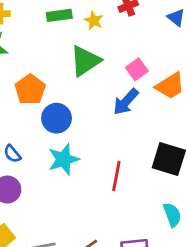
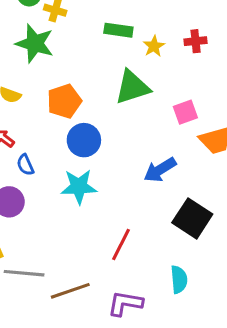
blue arrow: (126, 102) -> (160, 170), moved
red line: (116, 176) -> (121, 245), moved

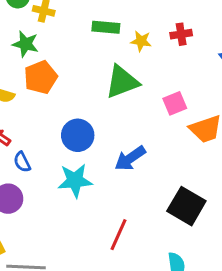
green star: (35, 43) -> (25, 44), size x0.7
yellow star: (154, 46) -> (141, 41), turned -30
orange pentagon: (64, 101) -> (41, 77), moved
blue arrow: (160, 170) -> (130, 158), moved

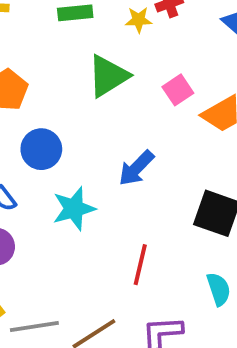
yellow star: (141, 41) -> (139, 20), moved
blue circle: (78, 135) -> (41, 149), moved

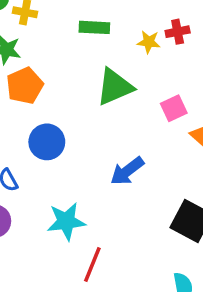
cyan star: (74, 209) -> (66, 221), moved
red line: (140, 265) -> (92, 264), moved

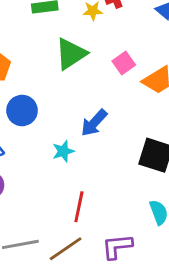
cyan star: (66, 221) -> (63, 151), moved, size x0.7

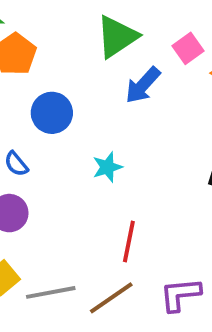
blue arrow: (94, 123) -> (143, 85), moved

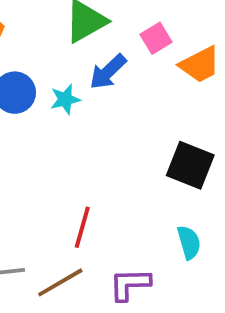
cyan star: (107, 167) -> (65, 99), moved

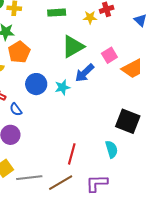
cyan semicircle: (189, 242) -> (112, 149), moved

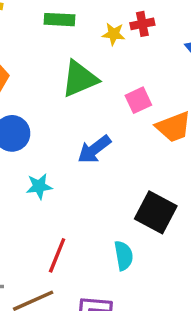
blue arrow: (85, 73) -> (94, 149), moved
cyan star: (62, 87) -> (39, 186), moved

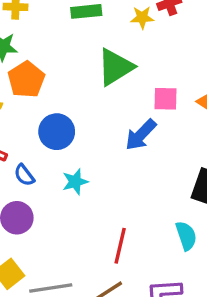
pink square: (138, 100) -> (166, 99), moved, turned 35
cyan star: (39, 186) -> (75, 182), moved

